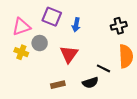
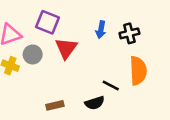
blue arrow: (76, 25) -> (101, 30), moved
red triangle: (69, 54) -> (66, 48), moved

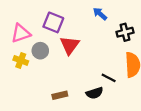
blue arrow: (101, 30) -> (100, 14), moved, turned 120

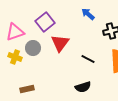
purple square: (53, 22) -> (45, 22), turned 30
black line: (109, 78) -> (88, 59), moved
brown rectangle: (60, 95) -> (27, 89), moved

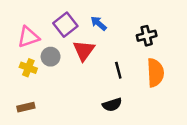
blue arrow: (88, 14) -> (99, 23), moved
black line: (88, 59) -> (118, 70), turned 48
brown rectangle: (27, 89) -> (26, 107), moved

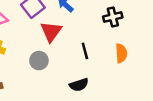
gray circle: (51, 57) -> (39, 61), moved
orange semicircle: (155, 73) -> (121, 53), size x0.7

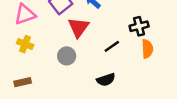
black cross: (113, 17) -> (139, 26), moved
black line: (85, 51) -> (112, 46), turned 70

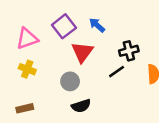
black cross: (139, 26) -> (129, 51), moved
black semicircle: (106, 80) -> (81, 106), moved

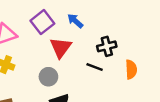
black line: (117, 72) -> (95, 67), turned 56

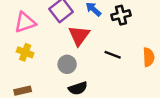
black cross: (107, 46) -> (121, 15), moved

